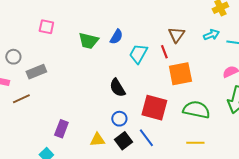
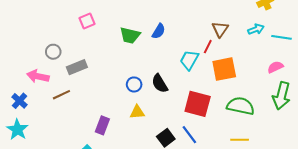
pink square: (46, 27) -> (87, 21), turned -35
red line: (164, 52) -> (208, 47), turned 48
cyan trapezoid: (138, 54) -> (189, 60), moved
blue circle: (119, 119) -> (134, 84), moved
yellow triangle: (97, 140) -> (137, 112), moved

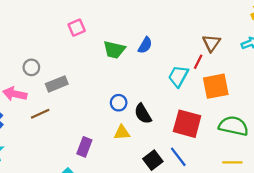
pink square: (87, 21) -> (77, 28), moved
black semicircle: (160, 83) -> (143, 114), moved

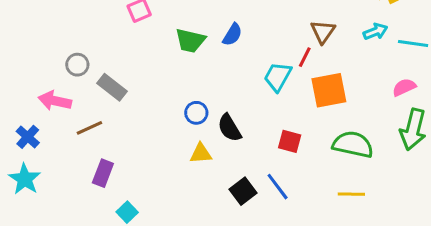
gray rectangle: (57, 84) -> (112, 87), turned 60
red square: (187, 124) -> (290, 141), size x0.6
purple rectangle: (84, 147) -> (103, 173), moved

